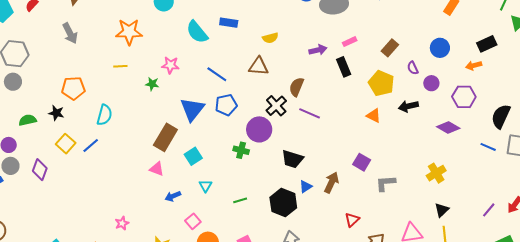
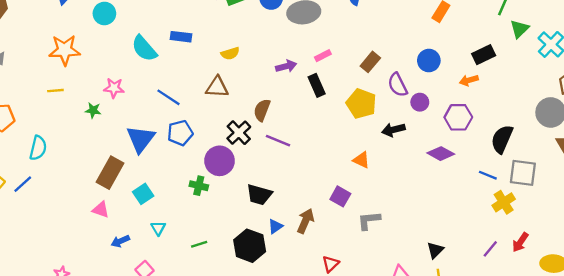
purple semicircle: (413, 68) -> (398, 85), size x1.5
orange triangle: (374, 116) -> (361, 160), moved
yellow cross: (436, 173) -> (504, 202), moved

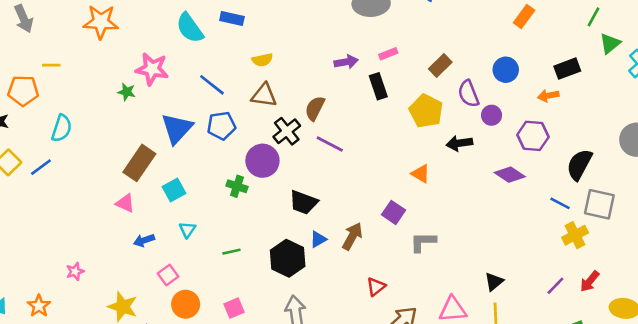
yellow semicircle: (230, 53) -> (262, 60), moved
brown triangle: (217, 87) -> (264, 95), moved
pink star: (114, 88) -> (152, 69), size x1.4
yellow line: (55, 91) -> (51, 65), moved

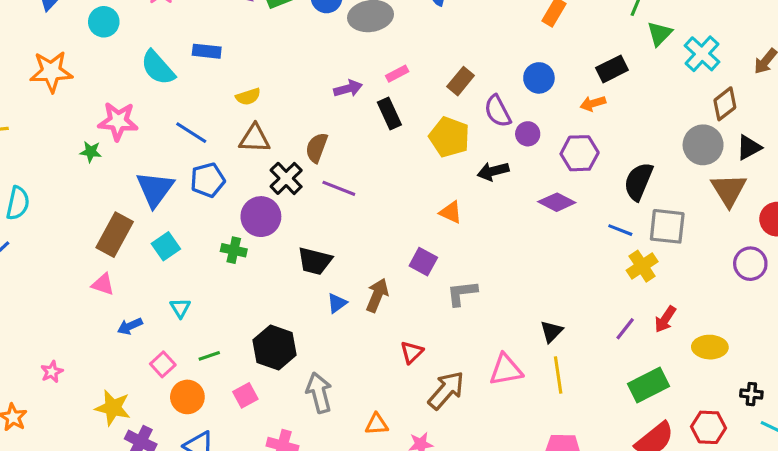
cyan square: (174, 190) -> (166, 246), moved
green line: (231, 252) -> (209, 356), moved
black hexagon: (288, 258) -> (275, 348), moved

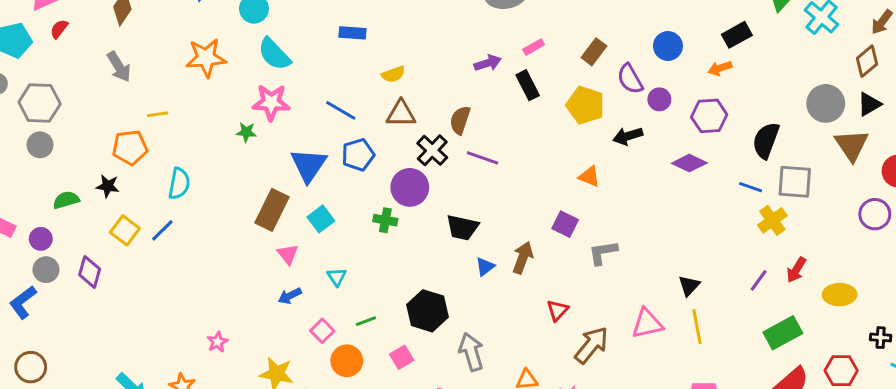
cyan semicircle: (158, 68) -> (274, 54), moved
brown diamond: (725, 104) -> (867, 61), moved
pink triangle: (103, 284) -> (288, 254), moved, turned 35

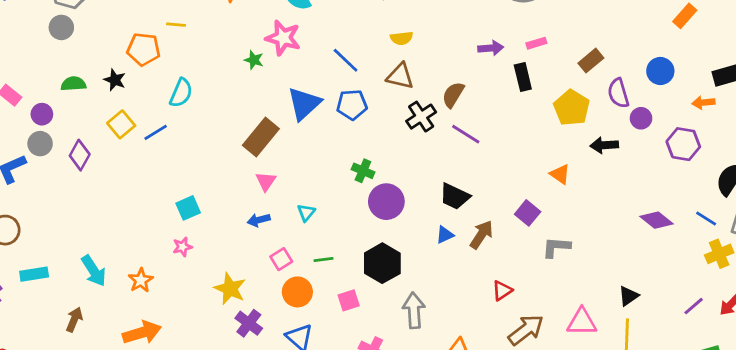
purple diamond: (689, 163) -> (657, 220), moved
purple circle: (410, 187) -> (386, 202), moved
cyan square: (321, 219) -> (188, 208), moved
black trapezoid: (462, 227) -> (455, 196), moved

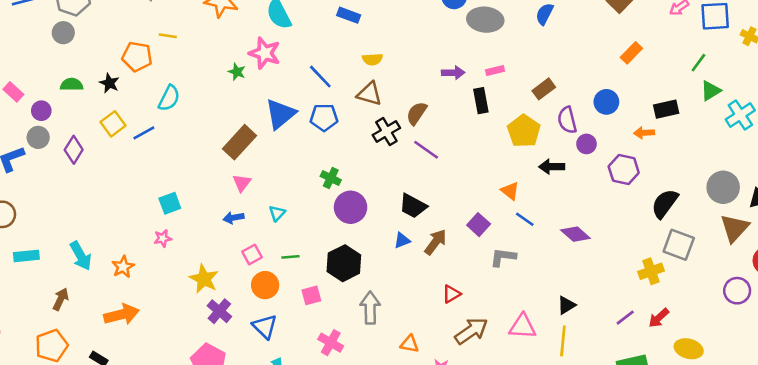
blue line: (706, 219) -> (525, 219), moved
purple diamond: (657, 220) -> (575, 234), moved

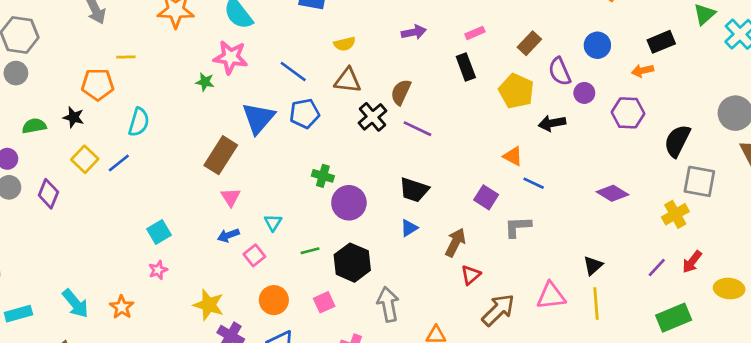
purple arrow: (453, 73) -> (414, 32), moved
purple diamond: (575, 234) -> (613, 193), moved
brown arrow: (435, 242) -> (455, 242), moved
pink square: (252, 254) -> (254, 255), moved
green line: (290, 257) -> (310, 251), moved

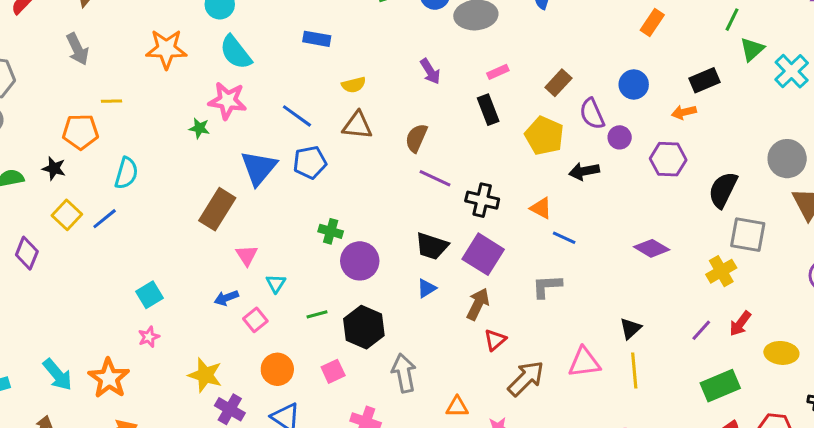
purple arrow: (414, 32) -> (430, 71), turned 70
black cross: (373, 117) -> (482, 200), moved, turned -36
pink triangle: (231, 197) -> (247, 255), moved
purple square: (486, 197) -> (483, 254), moved, size x1.5
orange star: (122, 307) -> (109, 378), size x1.5

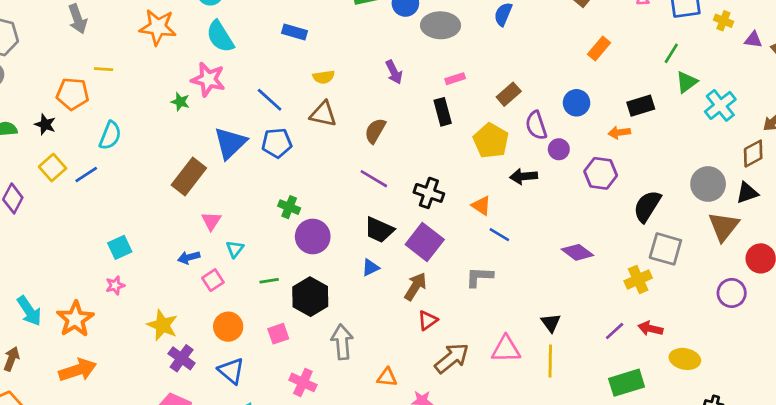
purple line: (435, 178) -> (374, 179), moved
red arrow: (740, 324) -> (650, 329), turned 60
black triangle: (630, 328) -> (551, 323), turned -30

